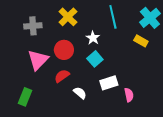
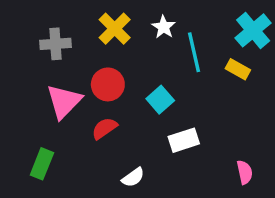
cyan line: (113, 17) -> (194, 52), moved
white star: (93, 38) -> (164, 27), moved
white semicircle: (80, 93) -> (133, 177), moved, turned 104
pink semicircle: (129, 95) -> (245, 172), moved

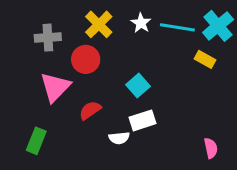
cyan line: (194, 52) -> (177, 27), moved, turned -68
red circle: (108, 84) -> (86, 59), moved
white rectangle: (184, 140) -> (142, 120), moved
white semicircle: (133, 177) -> (119, 138), moved, turned 30

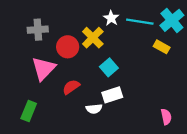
yellow cross: (99, 24) -> (93, 38), moved

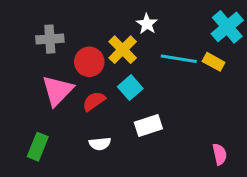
cyan line: (140, 22) -> (179, 59), moved
cyan square: (109, 67) -> (130, 88), moved
red semicircle: (71, 87) -> (94, 101), moved
white semicircle: (94, 109) -> (100, 144), moved

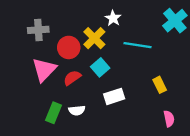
yellow rectangle: (214, 62) -> (160, 85), moved, turned 35
green rectangle: (38, 147) -> (54, 113), moved

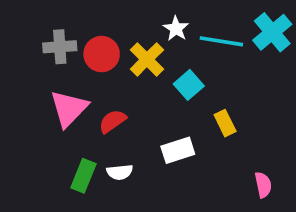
cyan line: (138, 45) -> (221, 41), moved
red circle: (69, 47) -> (102, 54), moved
cyan square: (100, 67) -> (189, 85), moved
yellow rectangle: (160, 85) -> (225, 123), moved

